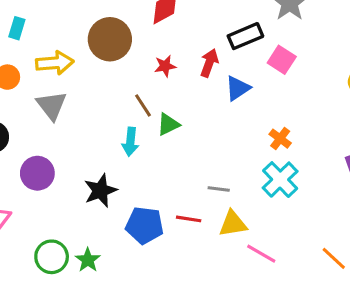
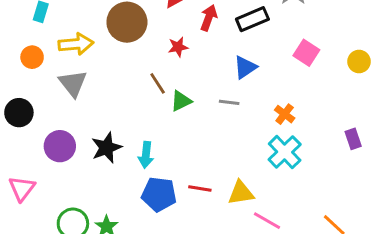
pink square: (282, 60) -> (306, 53), moved
red arrow: (209, 63) -> (209, 18), moved
cyan arrow: (130, 142) -> (146, 155), moved
gray line: (219, 189) -> (229, 102), moved
black star: (100, 191) -> (107, 148), moved

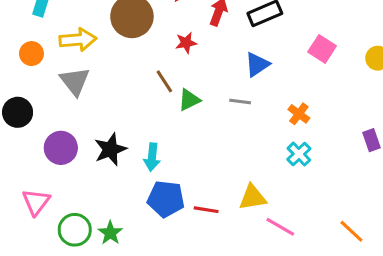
cyan cross: (285, 152) -> (299, 154), size x0.7
pink triangle: (22, 188) -> (36, 202), moved
red line: (200, 188) -> (206, 210), moved

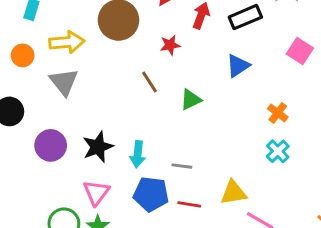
green triangle: (189, 100) -> (191, 100), moved
gray line: (240, 101) -> (182, 166), moved
pink triangle: (36, 202) -> (96, 193), moved

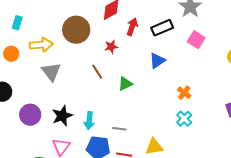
pink square: (300, 51) -> (196, 40), moved
gray triangle: (64, 82) -> (51, 72), moved

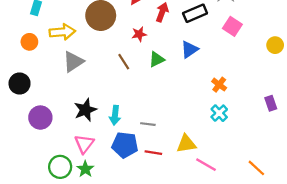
gray triangle: (51, 72) -> (73, 62), turned 35
green triangle: (125, 84) -> (157, 59), moved
purple circle: (30, 115) -> (40, 118), moved

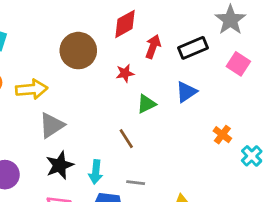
yellow arrow: (62, 32) -> (32, 89), moved
gray triangle: (73, 62) -> (52, 125), moved
brown line: (124, 62) -> (126, 139), moved
cyan cross: (219, 113) -> (252, 156), moved

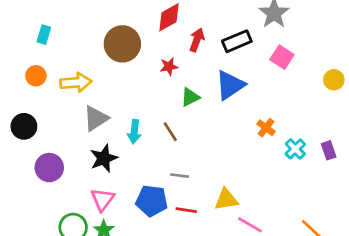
blue triangle: (186, 92) -> (230, 85), size x1.4
cyan arrow: (96, 172) -> (134, 132), moved

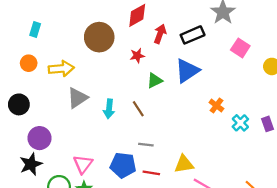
pink square: (282, 57) -> (240, 48), moved
black star: (104, 158) -> (31, 164), moved

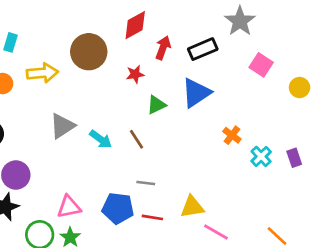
yellow arrow: (61, 69) -> (42, 73), moved
cyan arrow: (109, 109) -> (101, 139), turned -60
pink triangle: (83, 164) -> (69, 207), turned 42

